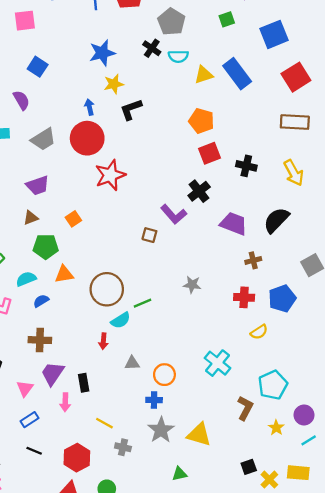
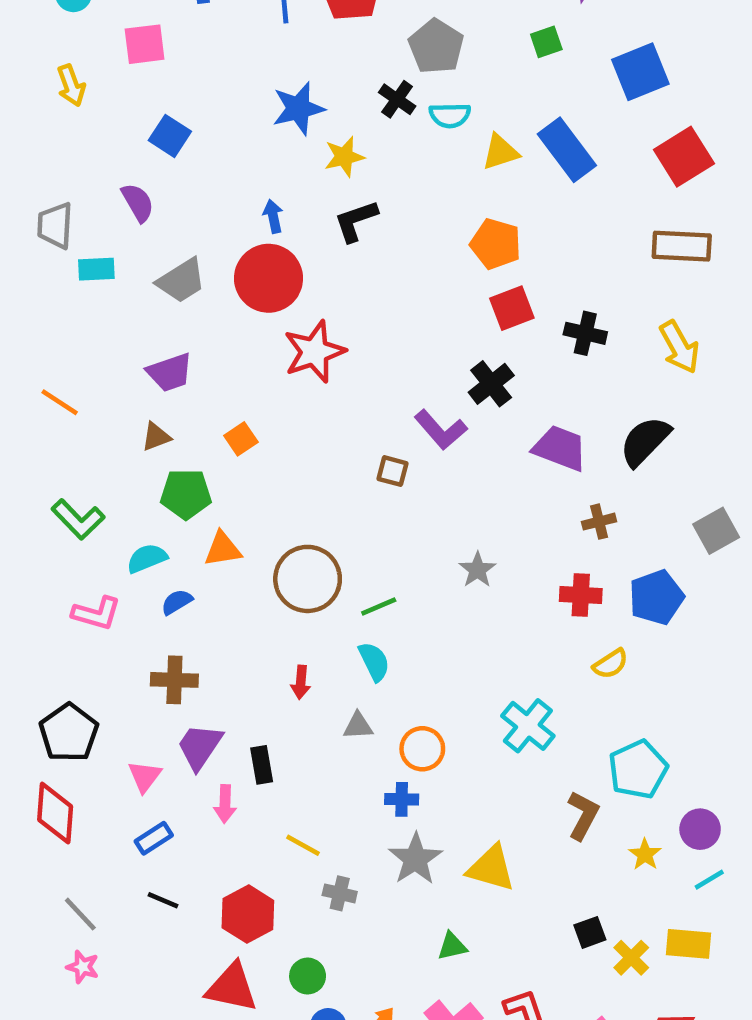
yellow star: (114, 84) -> (344, 157), moved
gray star: (192, 285) -> (477, 570), turned 30
cyan semicircle: (121, 320) -> (374, 662), moved, turned -84

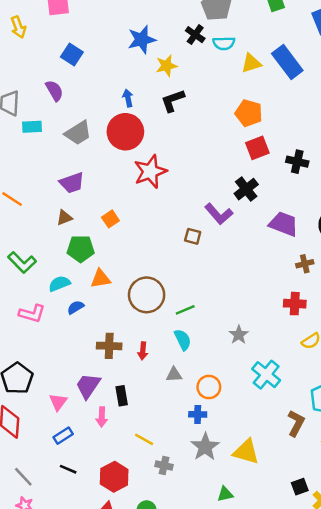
gray star: (477, 570) -> (239, 335), moved
brown cross: (174, 680) -> (109, 346), moved

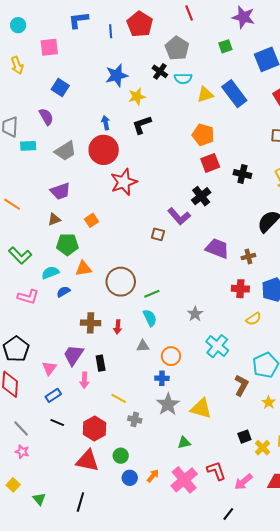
purple trapezoid: (284, 224) -> (217, 248), moved

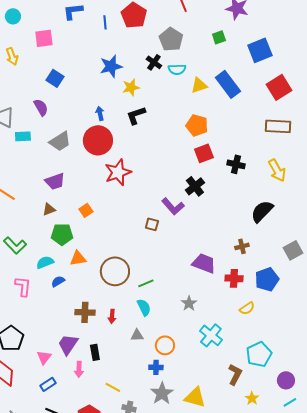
purple trapezoid: (217, 248) -> (204, 263), moved
pink L-shape: (28, 297) -> (23, 286), turned -100
yellow star: (269, 402) -> (252, 398), moved

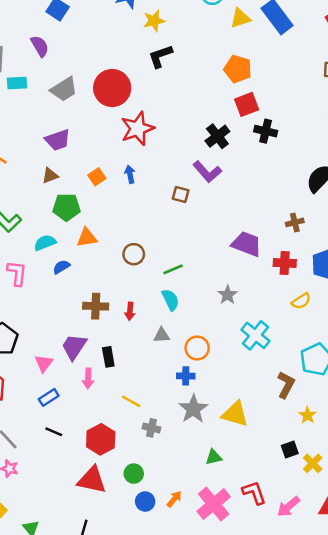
blue arrow: (100, 113) -> (130, 174), moved
black cross: (236, 164) -> (266, 131), moved
black cross: (195, 186) -> (217, 136), moved
brown circle: (115, 271) -> (134, 254), size x0.6

